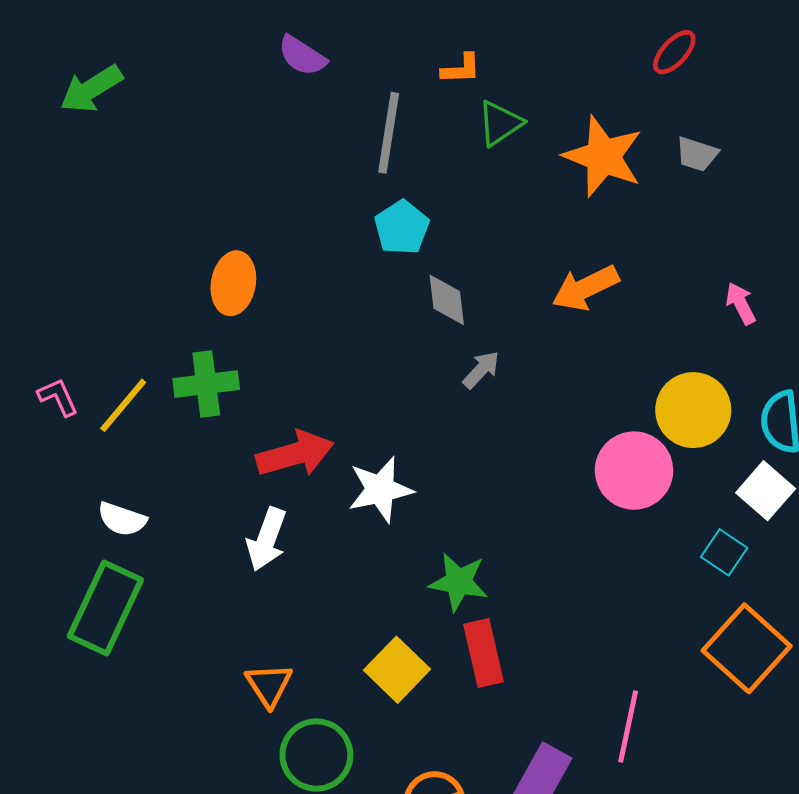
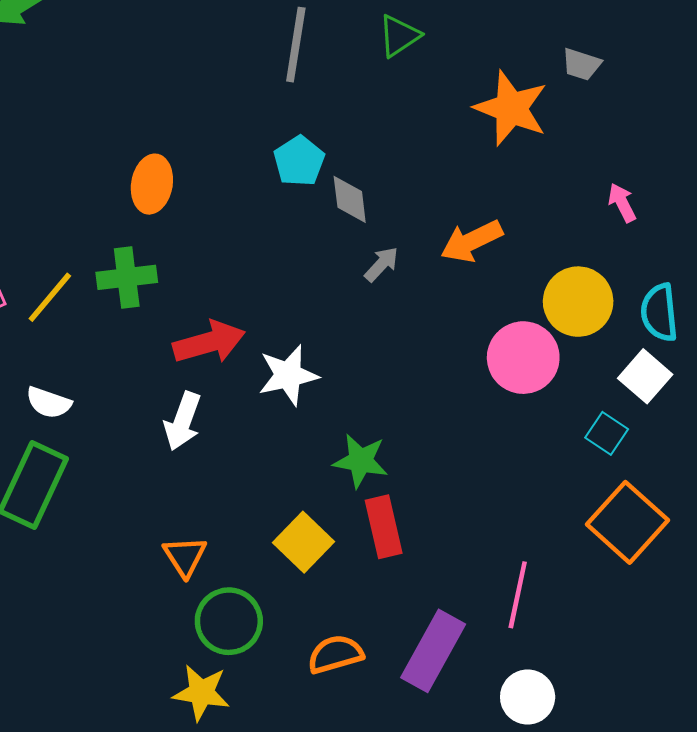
orange star: (603, 156) -> (511, 108), moved
cyan pentagon: (402, 228) -> (299, 161), moved
orange arrow: (585, 288) -> (472, 241), moved

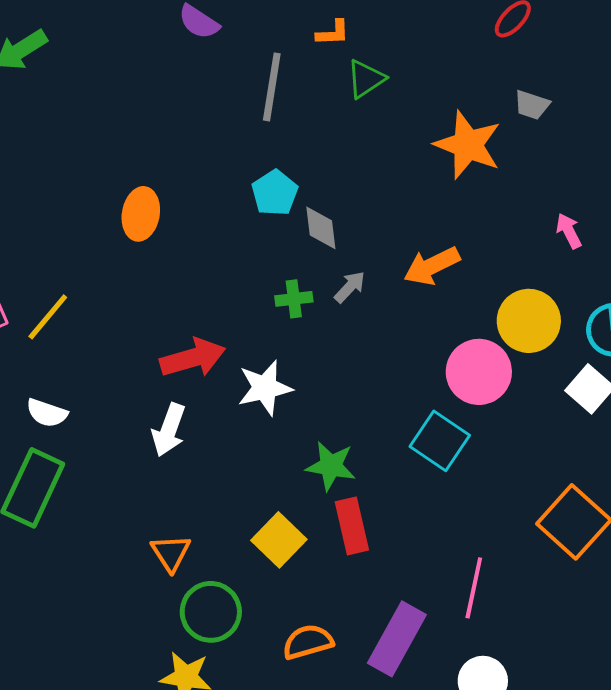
green cross: (127, 277) -> (294, 299), moved, size x0.7
cyan square: (607, 433) -> (440, 441), moved, size x1.5

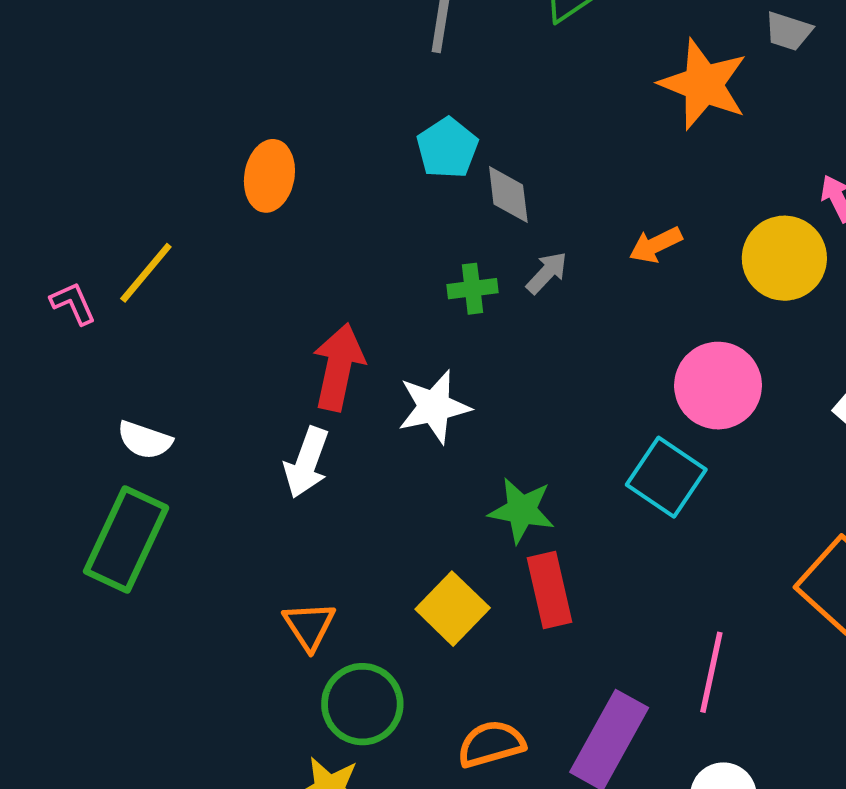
orange arrow: (432, 266) -> (656, 245), size x0.7
yellow line: (48, 317) -> (146, 273), moved
yellow circle: (529, 321) -> (784, 258), moved
red arrow: (193, 358) -> (338, 367), turned -62

